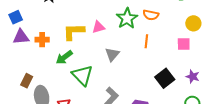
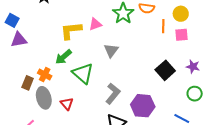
blue square: (16, 17) -> (12, 20), turned -32
yellow circle: (193, 23) -> (181, 14), moved
orange cross: (42, 40) -> (45, 75), moved, turned 32
orange line: (146, 41) -> (163, 26), moved

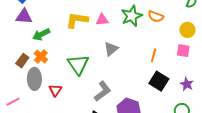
orange line: (163, 26) -> (154, 55), moved
green arrow: (63, 57) -> (41, 34), moved
black square: (165, 70) -> (159, 81), turned -30

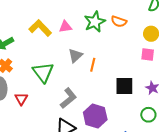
yellow L-shape: (77, 20) -> (40, 28), turned 40
orange line: (154, 55) -> (93, 65), moved
black square: (159, 81) -> (124, 86), turned -30

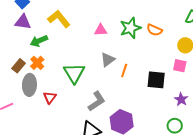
yellow L-shape: (40, 28) -> (59, 19), moved
black square: (124, 86) -> (156, 80), moved

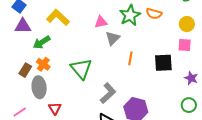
gray triangle: (108, 60) -> (113, 38), moved
red triangle: (50, 97) -> (55, 108), moved

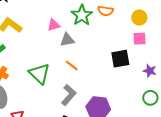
gray triangle: (113, 38) -> (67, 40), turned 42
orange line: (130, 58) -> (72, 65), moved, turned -56

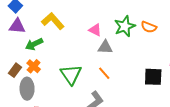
pink triangle: (54, 25) -> (95, 30), turned 32

